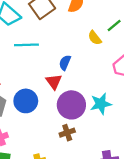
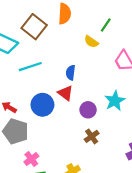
blue circle: (26, 101) -> (42, 105), moved
purple circle: (71, 105) -> (88, 110), size x0.6

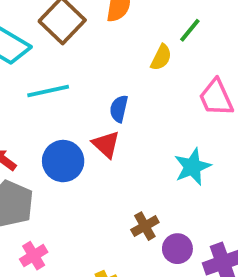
yellow semicircle: (91, 42) -> (161, 57), turned -104
purple circle: (88, 110) -> (177, 249), moved

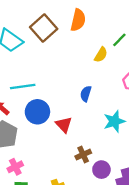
cyan line: (48, 91) -> (23, 86), moved
blue semicircle: (119, 109) -> (86, 94), moved
red triangle: (106, 144) -> (64, 125), moved

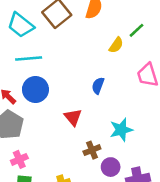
cyan line: (23, 86) -> (29, 59), moved
blue circle: (37, 112) -> (35, 89), moved
cyan star: (114, 121) -> (121, 130), moved

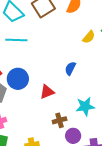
blue circle: (35, 89) -> (18, 79), moved
red triangle: (73, 117) -> (47, 92), turned 42

